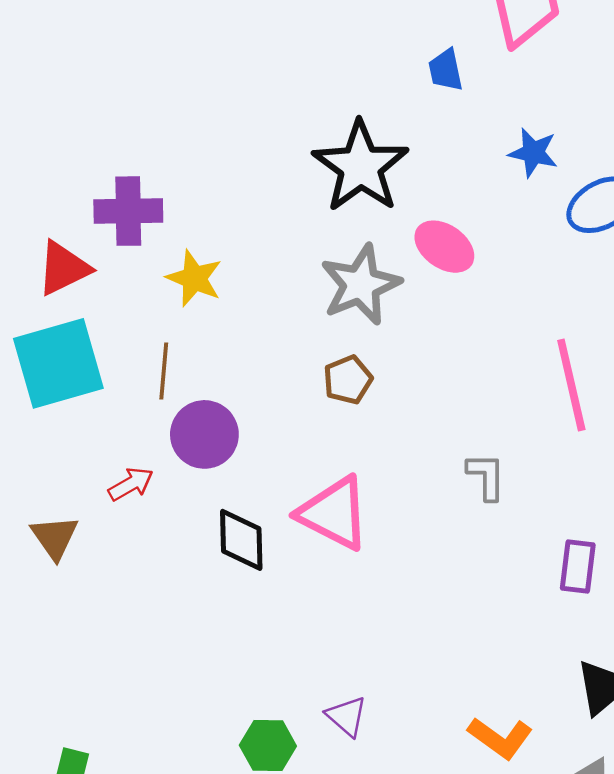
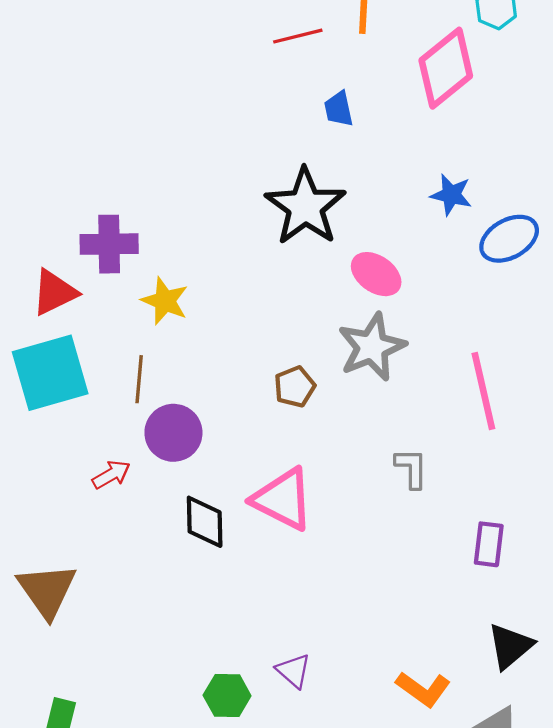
blue trapezoid: (446, 70) -> (339, 109), moved
gray star: (361, 285) -> (372, 347), moved
brown triangle: (55, 537) -> (47, 590), moved, size x1.5

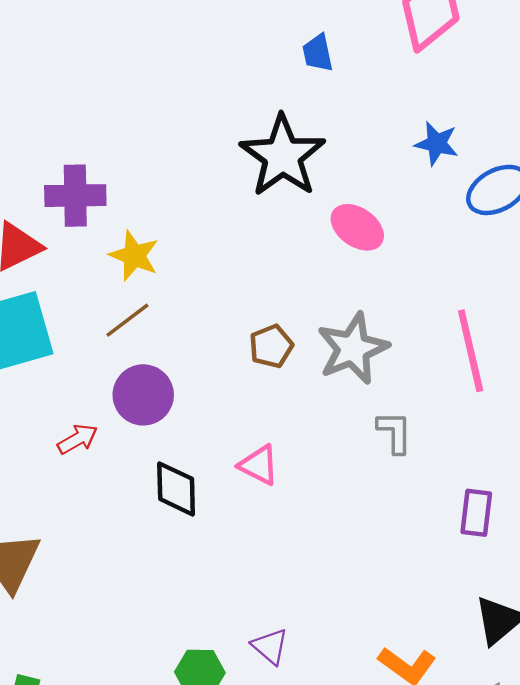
gray star: (372, 347) -> (353, 348), moved
brown line: (139, 379) -> (127, 320), moved, turned 48
pink triangle: (283, 499) -> (259, 465), size x0.6

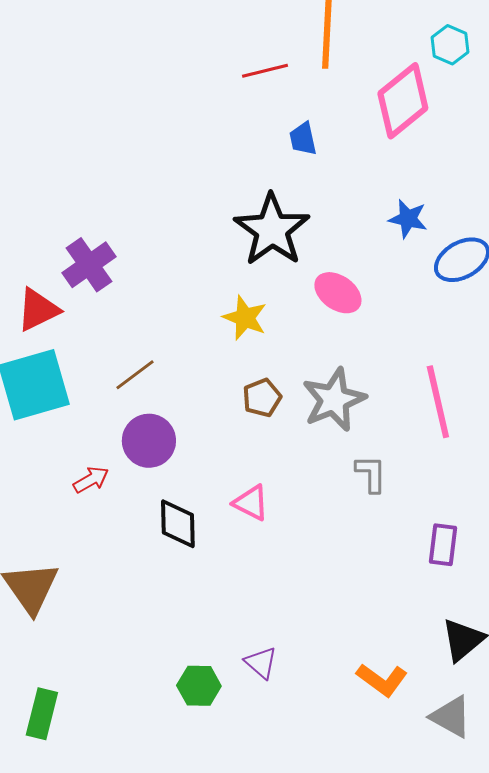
purple cross: (75, 196) -> (89, 265), turned -34
yellow star: (134, 256) -> (245, 318), moved

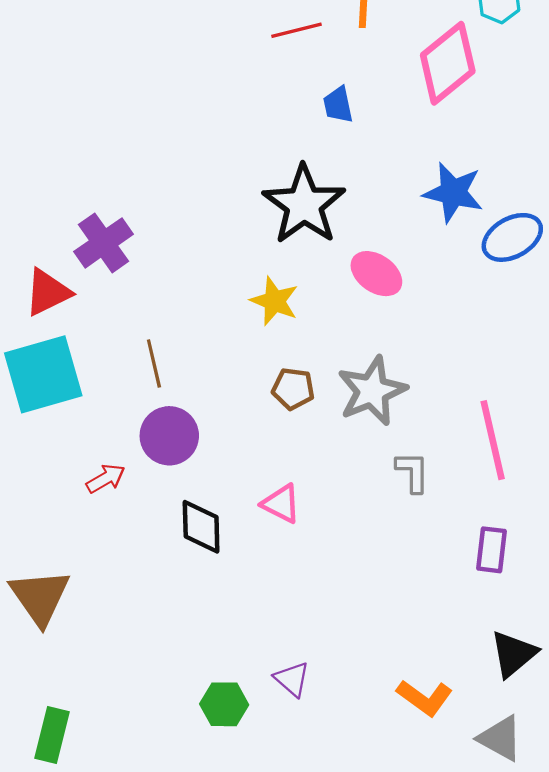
blue star: (408, 219) -> (453, 192), size x1.4
brown line: (135, 375) -> (154, 363), turned -66
brown pentagon: (262, 398) -> (293, 389), turned 30
pink line: (438, 402) -> (493, 440), moved

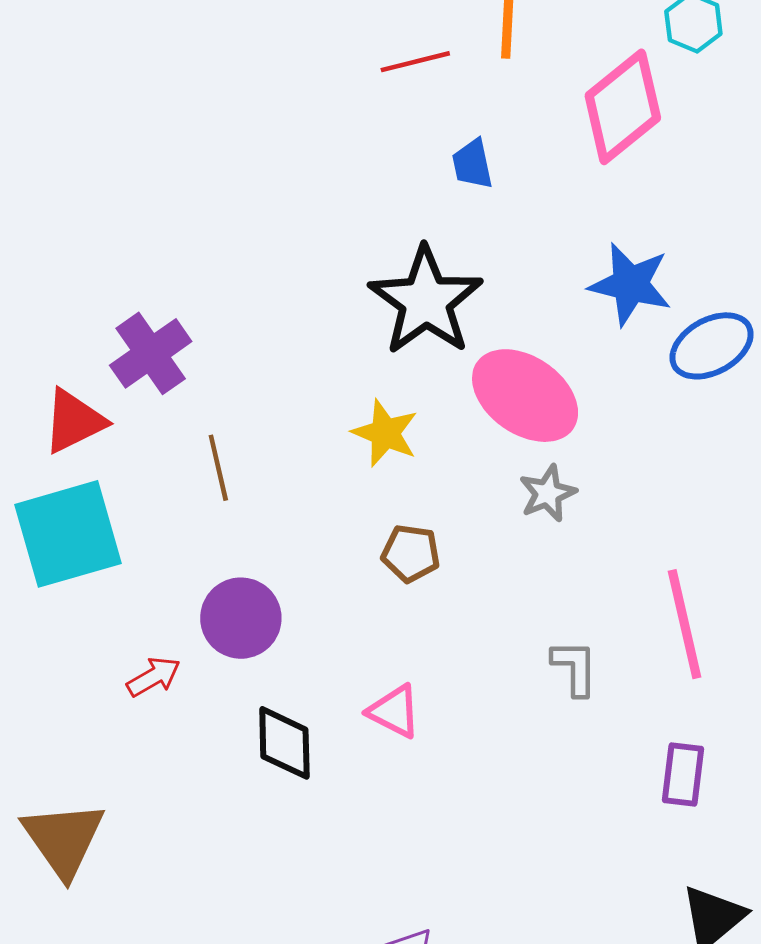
pink ellipse: (376, 274) -> (525, 396), size x1.5
brown line: (154, 363) -> (218, 468), moved
gray star: (372, 391) -> (548, 493), moved, size x0.6

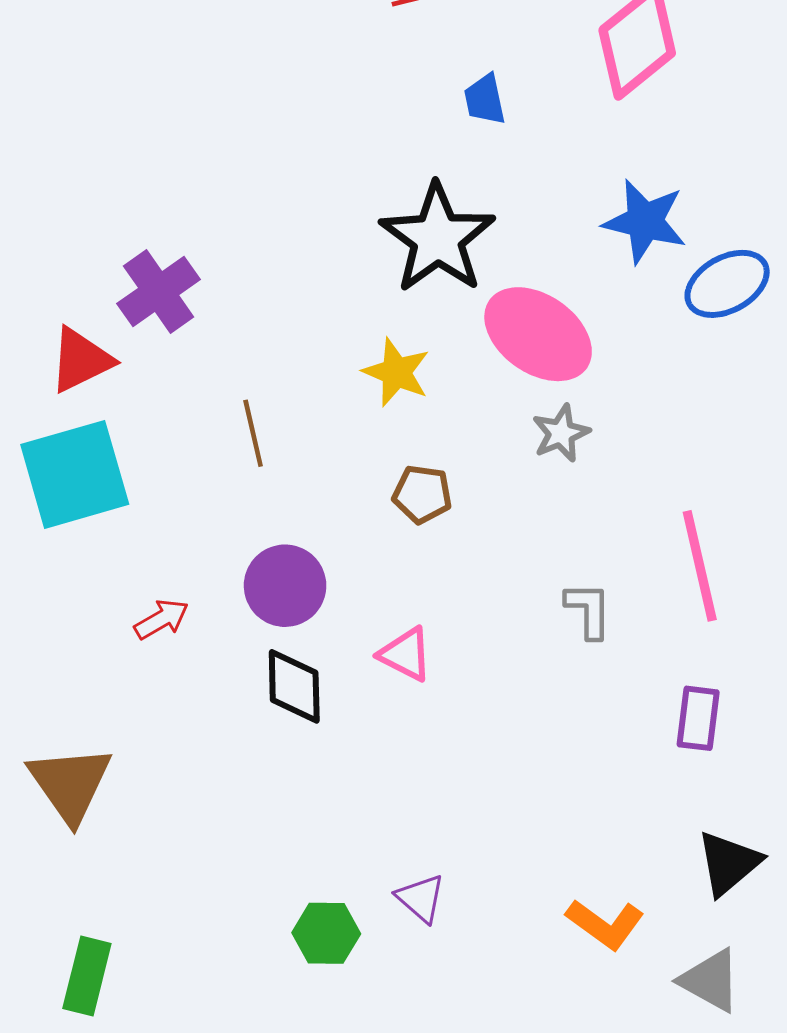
brown line: (218, 468) -> (253, 433), moved
purple circle: (241, 618) -> (285, 586), moved

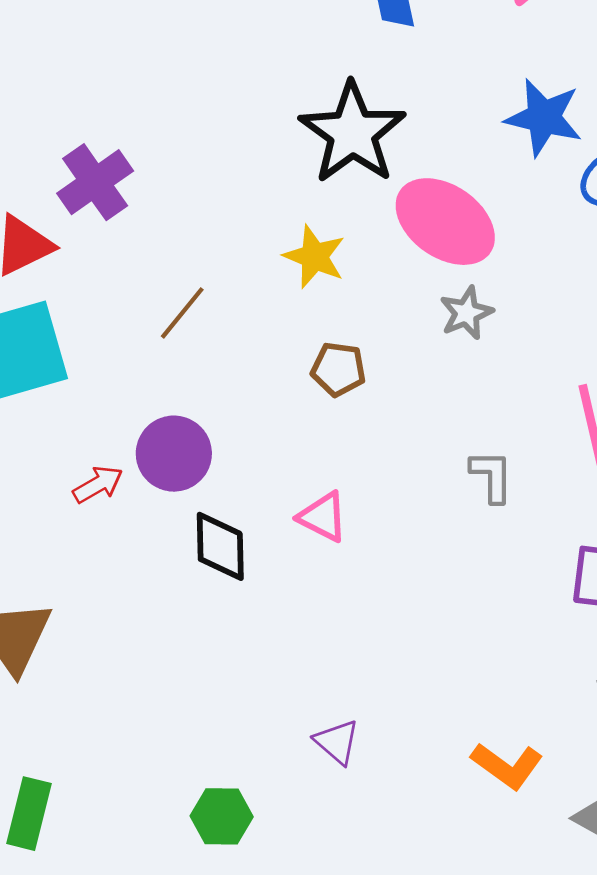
brown line: (253, 433) -> (182, 313), turned 52
purple circle: (285, 586) -> (174, 454), moved
green hexagon: (326, 933) -> (222, 816), moved

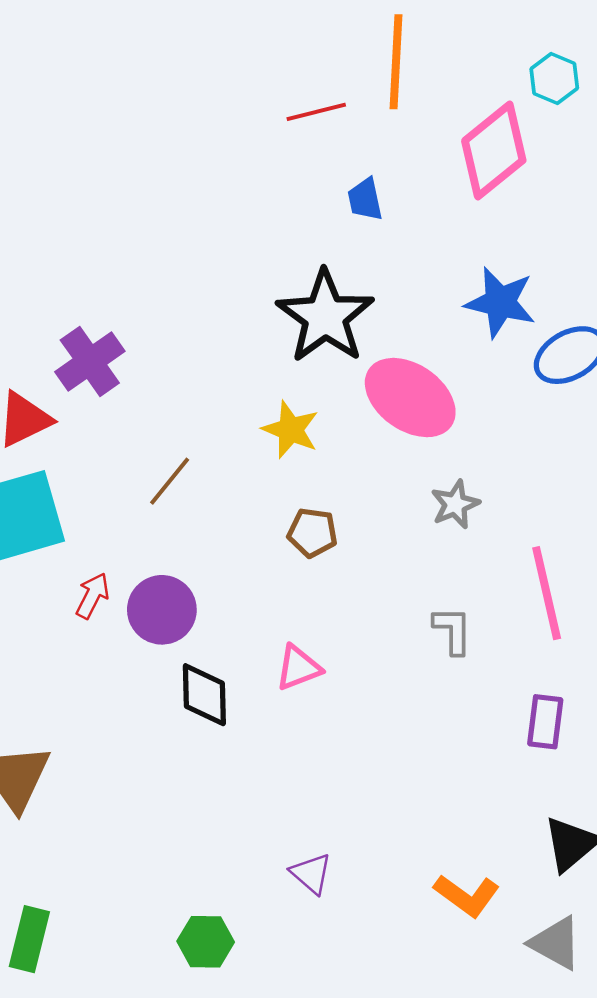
gray star: (466, 313) -> (455, 504), moved
red arrow: (98, 485) -> (92, 596), moved, turned -33
pink triangle: (323, 517) -> (298, 668), turned -48

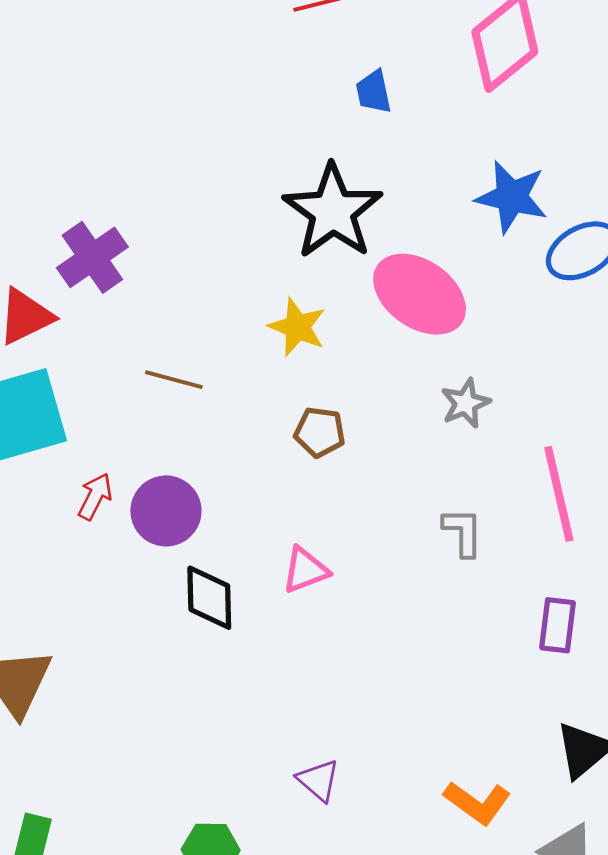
brown line: (170, 481) -> (174, 380), turned 66

